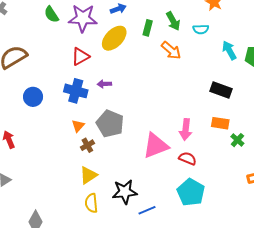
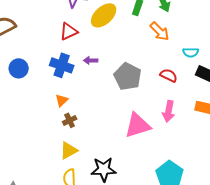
cyan semicircle: (201, 29) -> (191, 52), moved
gray pentagon: (110, 124) -> (128, 76), moved
red semicircle: (188, 158) -> (169, 75), moved

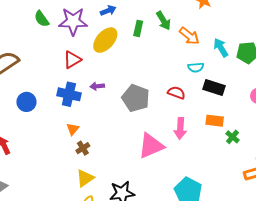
orange arrow: (160, 31) -> (189, 36), moved

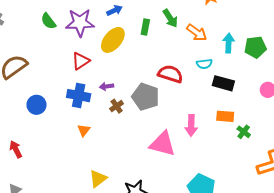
cyan arrow: (221, 48) -> (229, 43), turned 36
red semicircle: (176, 93) -> (170, 74), moved, size x1.4
pink triangle: (151, 146) -> (163, 144), turned 40
brown cross: (83, 148) -> (117, 106), moved

